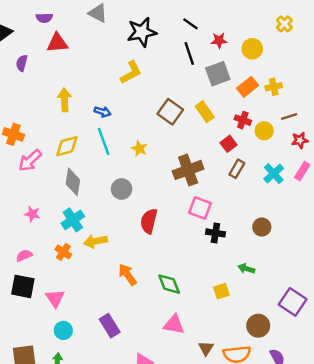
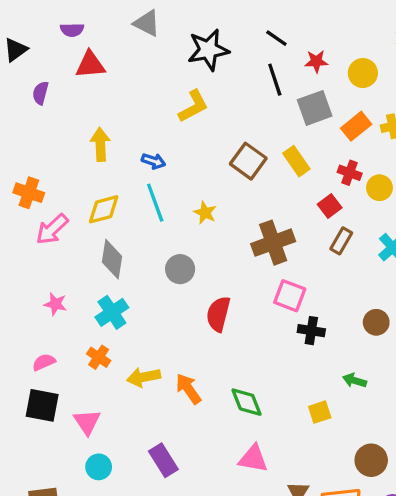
yellow arrow: (95, 241) -> (144, 377), moved

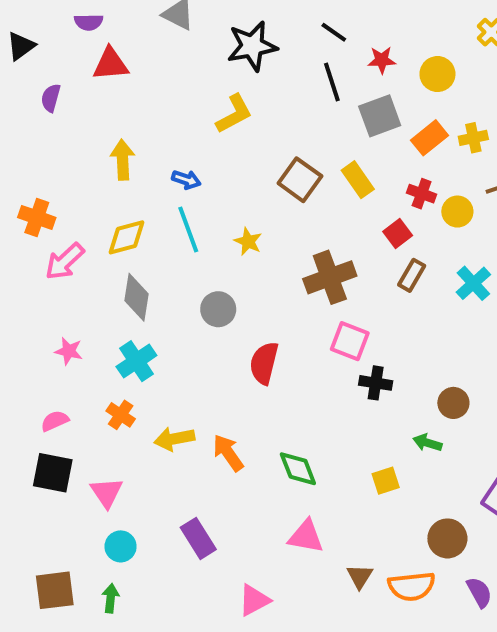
brown circle: (376, 322) -> (453, 403), moved

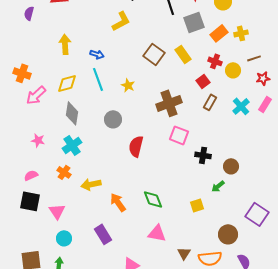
black cross: (376, 383) -> (203, 155), moved
green arrow: (427, 443) -> (218, 186), turned -56
orange arrow: (228, 453) -> (118, 202), moved

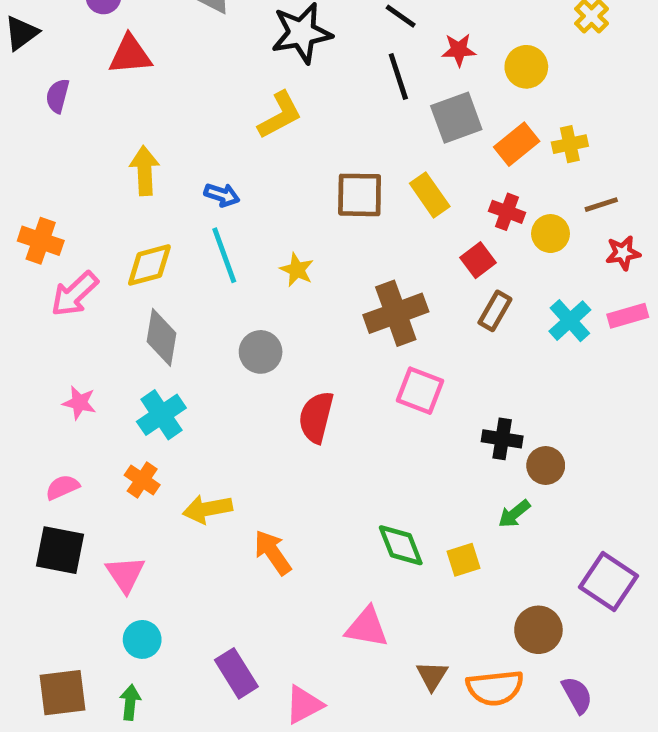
brown square: (154, 54) -> (360, 195), turned -35
pink rectangle: (265, 104) -> (628, 316), turned 42
black cross: (203, 155) -> (502, 439), moved
green diamond: (153, 199) -> (401, 545), moved
purple rectangle: (103, 234) -> (236, 673), moved

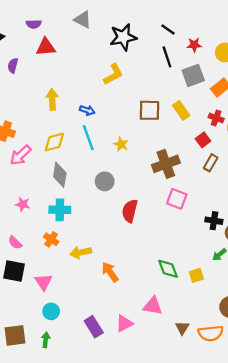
cyan cross: (161, 415) -> (60, 210), turned 35
pink semicircle: (62, 487) -> (15, 243), turned -112
pink triangle: (304, 705) -> (124, 323), moved

